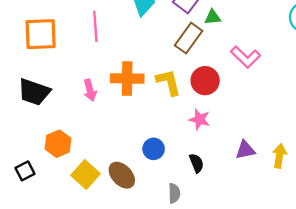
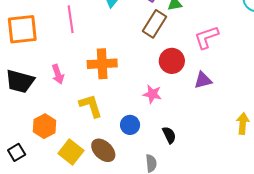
pink L-shape: (245, 57) -> (206, 37), turned 120
yellow L-shape: (168, 82) -> (91, 106), moved
pink arrow: (90, 90) -> (58, 74), moved
pink star: (200, 119) -> (152, 94), moved
purple triangle: (245, 150) -> (203, 80), moved

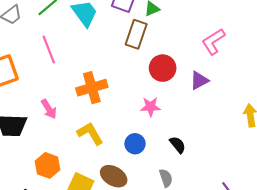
pink L-shape: (206, 37) -> (213, 41), moved

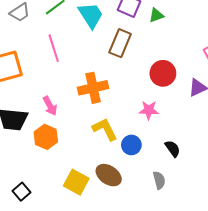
brown rectangle: (136, 34) -> (120, 43), moved
yellow L-shape: (90, 133) -> (105, 129), moved
orange hexagon: (47, 165) -> (46, 137), moved

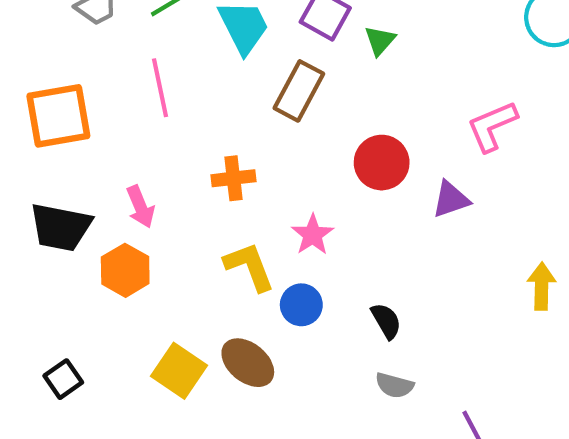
green triangle: (156, 15) -> (380, 41), turned -35
orange cross: (93, 88) -> (233, 178), size x0.7
pink star: (149, 110) -> (313, 235), moved, turned 30
gray semicircle: (159, 180) -> (394, 385), moved, turned 114

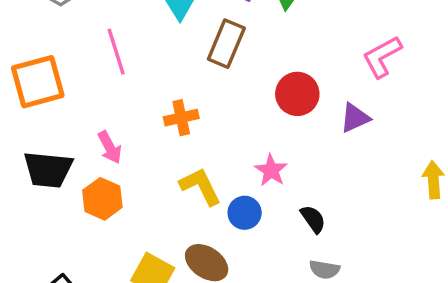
pink star: (313, 235) -> (271, 170), moved

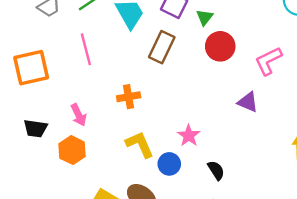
red circle: (297, 94) -> (220, 46), moved
purple triangle: (355, 118) -> (248, 102), turned 45
black trapezoid: (48, 170) -> (35, 128), size x0.7

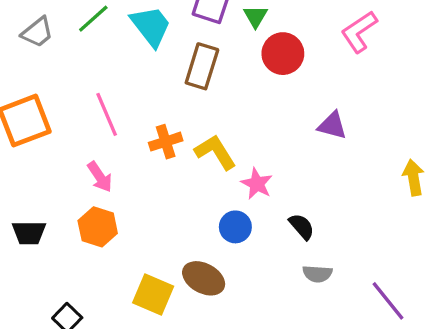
pink line: (86, 49) -> (107, 114), moved
pink L-shape: (268, 61) -> (359, 32), moved
black trapezoid: (35, 128) -> (29, 233), moved
yellow L-shape: (140, 144) -> (215, 152), moved

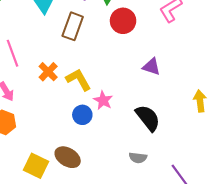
orange cross: (166, 142) -> (48, 72), turned -30
black semicircle: (302, 226) -> (148, 118), moved, size x1.6
blue circle: (235, 227) -> (82, 115), moved

